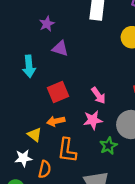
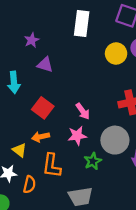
red square: (58, 92) -> (43, 108), turned -30

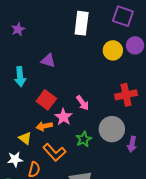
purple star: (32, 40) -> (18, 29), moved
pink star: (77, 136) -> (63, 117), moved, turned -30
green star: (93, 161) -> (84, 139), moved
orange L-shape: (52, 166) -> (54, 152), turned -50

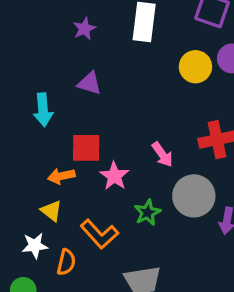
purple star: (18, 29) -> (84, 29), moved
red square: (46, 100) -> (86, 148), turned -36
pink arrow: (83, 103) -> (162, 154), moved
orange arrow: (44, 126) -> (61, 176), moved

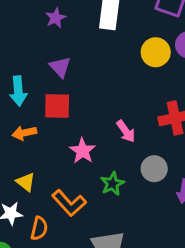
purple triangle: (89, 83) -> (60, 67), turned 30
red square: (86, 148) -> (57, 106), moved
orange arrow: (61, 176) -> (24, 133), moved
gray circle: (194, 196) -> (154, 169), size x0.7

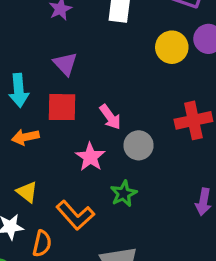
pink arrow: (126, 131) -> (110, 117), moved
gray circle: (154, 169) -> (139, 145), moved

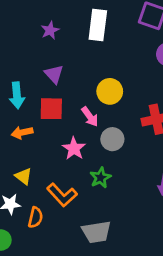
yellow circle: (172, 47) -> (110, 91), moved

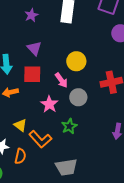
yellow triangle: (23, 176) -> (20, 125), moved

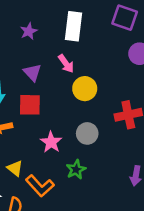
pink arrow: (61, 80) -> (66, 64), moved

